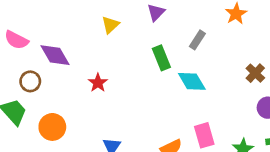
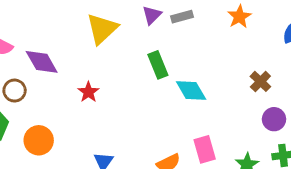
yellow triangle: (110, 25) -> (102, 29), size x1.6
gray rectangle: (197, 40) -> (182, 17), moved, turned 42

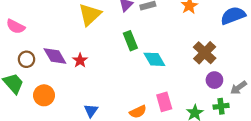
purple diamond: (42, 62) -> (55, 56), moved
brown cross: (260, 81) -> (205, 53), size x1.5

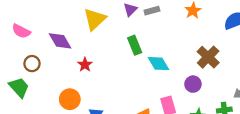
purple diamond: (55, 56) -> (60, 41), moved
purple circle: (214, 80) -> (193, 84), moved
orange circle: (44, 95) -> (70, 99), moved

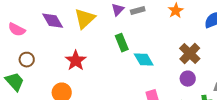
purple diamond: (60, 41) -> (53, 21), moved
red star: (85, 65) -> (76, 61), size x1.5
purple circle: (193, 84) -> (188, 79), moved

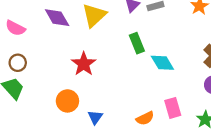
brown circle: (27, 60) -> (18, 63), moved

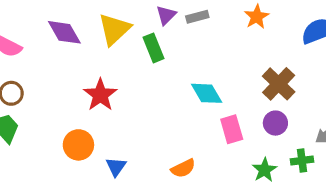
green rectangle: (137, 43) -> (153, 48), moved
pink rectangle: (173, 108) -> (232, 129), moved

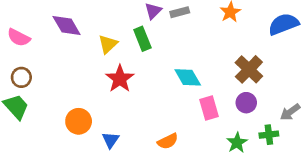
yellow triangle: (114, 29) -> (108, 44), moved, size x0.7
red star: (100, 95) -> (120, 79), moved

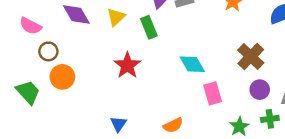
yellow triangle: (108, 44) -> (116, 17), moved
brown circle: (21, 77) -> (48, 51), moved
purple circle: (246, 103) -> (260, 90), moved
orange circle: (79, 121) -> (62, 77), moved

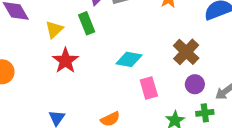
yellow triangle: (116, 17) -> (54, 30), moved
cyan diamond: (192, 64) -> (129, 59), turned -50

